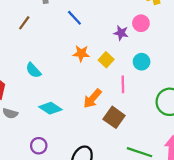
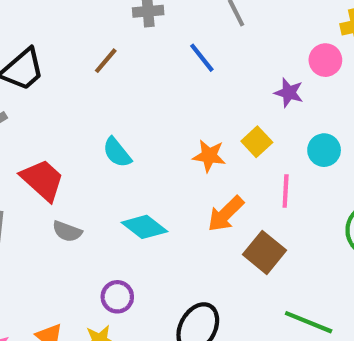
pink circle: (141, 23) -> (325, 60), moved
orange star: (81, 53) -> (209, 156), moved

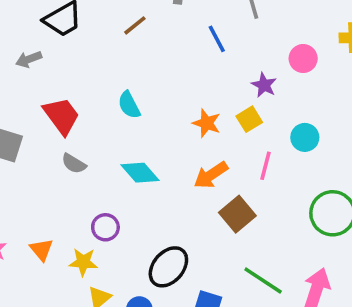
pink circle: (325, 60) -> (303, 59), moved
purple star: (289, 93) -> (264, 85), moved

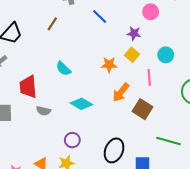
red trapezoid: (61, 116) -> (28, 87), turned -130

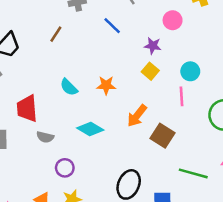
orange star: (109, 65) -> (106, 85), moved
pink line: (149, 77) -> (182, 96), moved
purple circle: (72, 140) -> (65, 168), moved

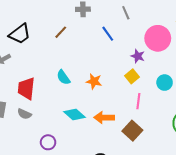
pink circle: (173, 20) -> (158, 38), size x1.6
pink line: (182, 96) -> (138, 101), moved
orange arrow: (137, 116) -> (104, 117), moved, turned 42
gray semicircle: (45, 137) -> (24, 114), moved

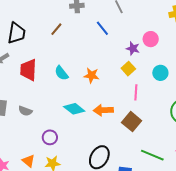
black trapezoid: (20, 34) -> (16, 33), turned -40
pink circle: (158, 38) -> (151, 39), moved, size x0.6
red trapezoid: (26, 88) -> (28, 70), moved

